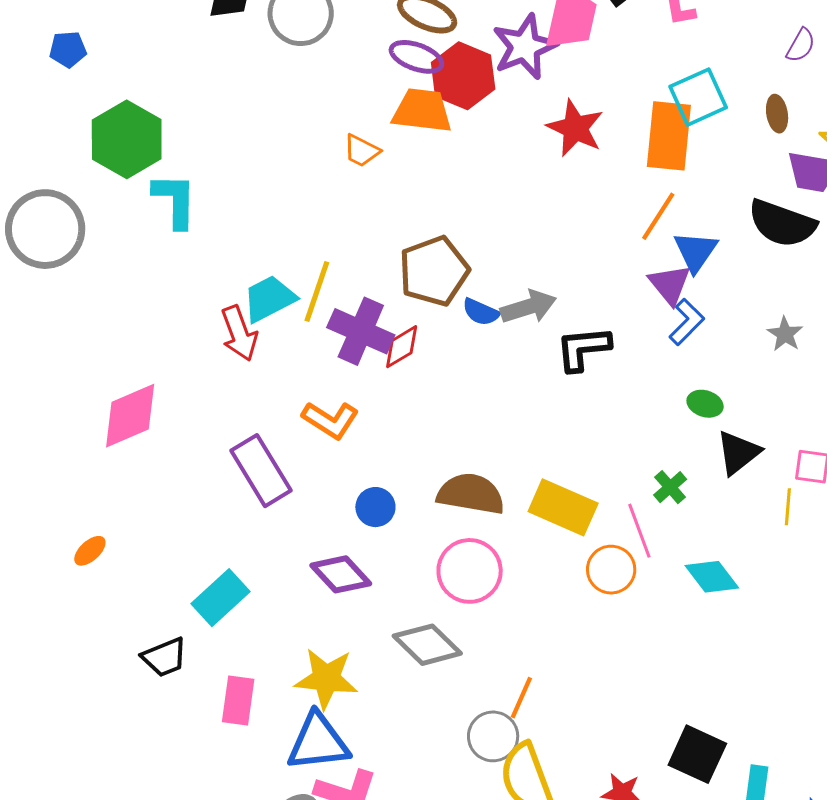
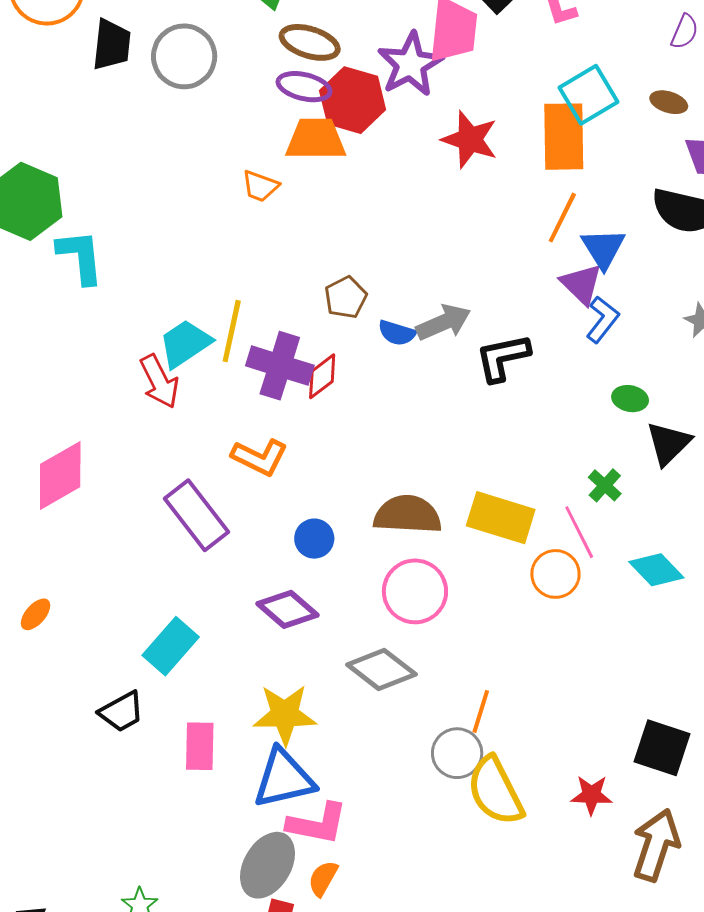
brown ellipse: (777, 114) -> (669, 102), turned -57
brown pentagon: (434, 271) -> (346, 297), size x0.6

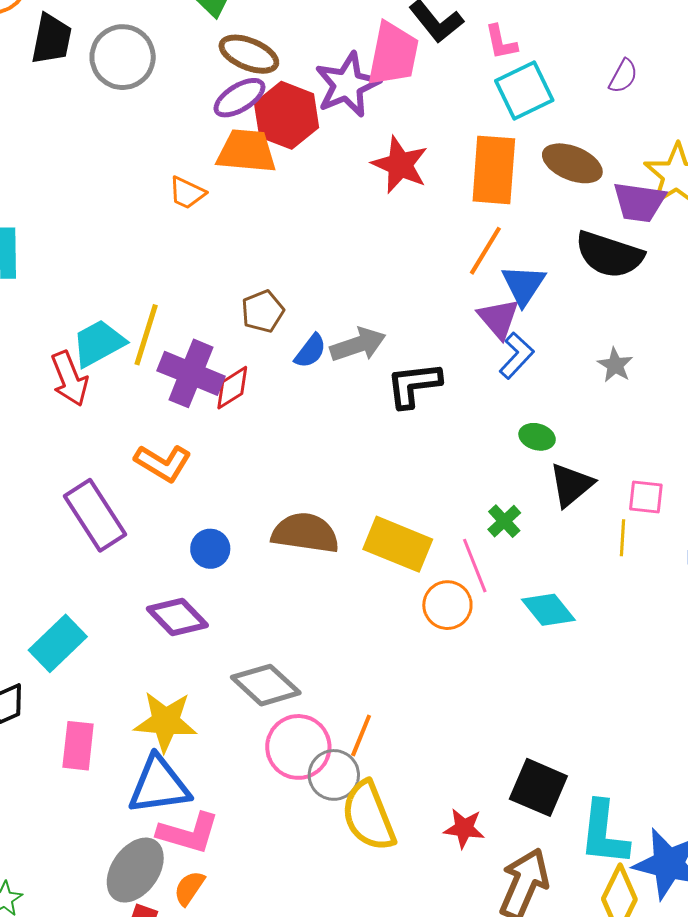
purple ellipse: (304, 87) -> (239, 98), turned -50
cyan square: (588, 95) -> (524, 91), moved
brown ellipse: (669, 102) -> (572, 163), moved, size x1.6
blue semicircle: (397, 333) -> (310, 351), turned -75
pink circle: (415, 591) -> (298, 747), moved

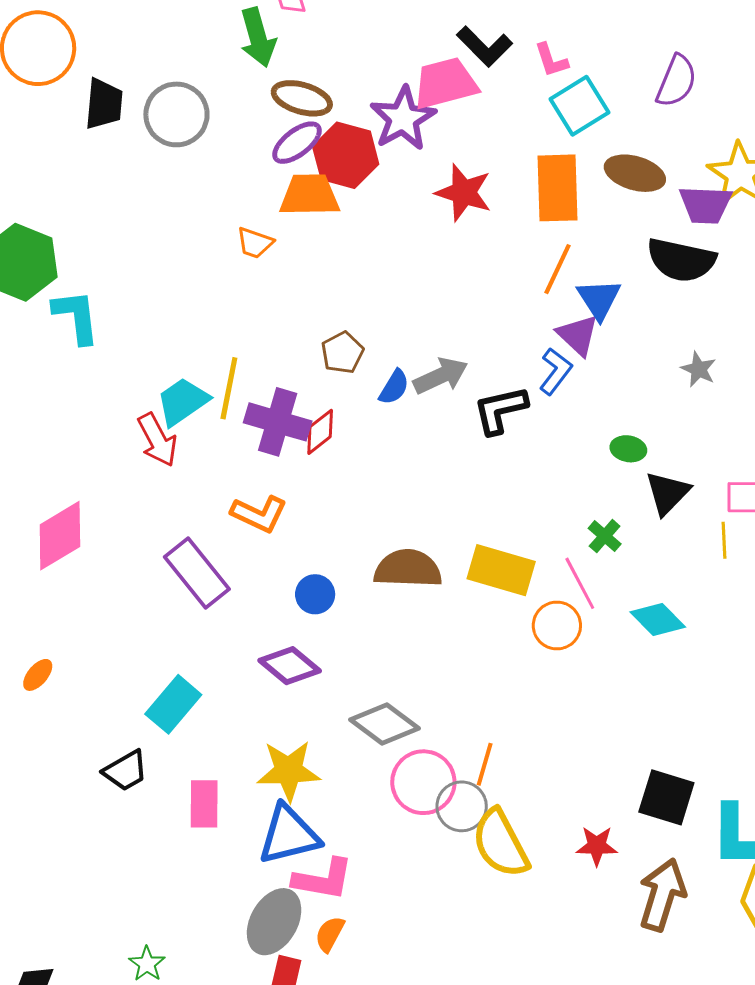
pink trapezoid: (393, 54) -> (445, 83), turned -110
purple semicircle: (623, 76) -> (676, 81), size x1.5
blue L-shape: (517, 356) -> (555, 371), moved

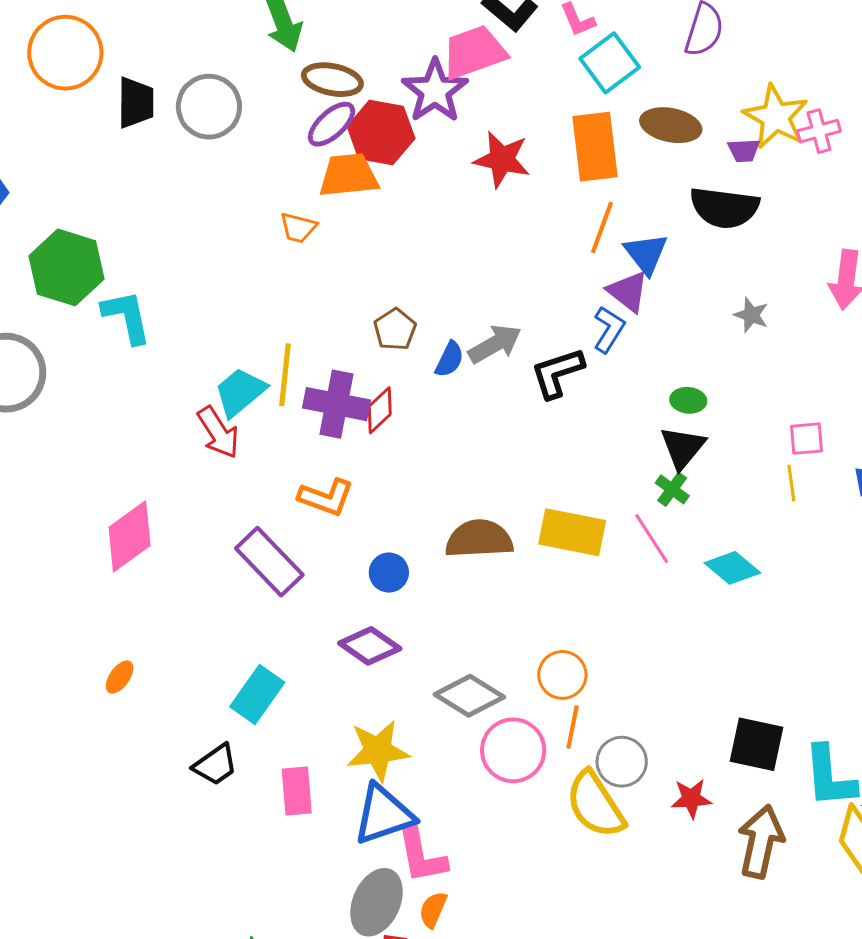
purple trapezoid: (706, 205) -> (744, 150), size x0.6
black triangle: (668, 493) -> (683, 447), moved
orange circle: (557, 625) -> (562, 675), moved
gray circle: (462, 806) -> (622, 762), moved
pink L-shape: (323, 879) -> (422, 856), turned 74

